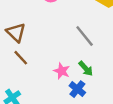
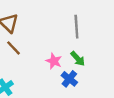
gray line: (85, 36) -> (76, 27), turned 35

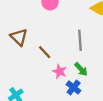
brown line: (13, 48) -> (45, 52), moved

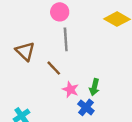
gray line: (80, 40) -> (66, 39), moved
green arrow: (81, 69) -> (94, 87), turned 56

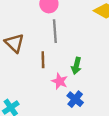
brown line: (54, 68) -> (43, 60), turned 42
green arrow: (94, 87) -> (76, 66), moved

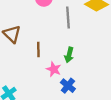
gray line: (55, 31) -> (68, 18), moved

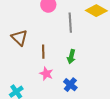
pink star: (54, 69) -> (46, 74), moved

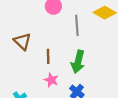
green arrow: (71, 57) -> (78, 62), size x1.5

